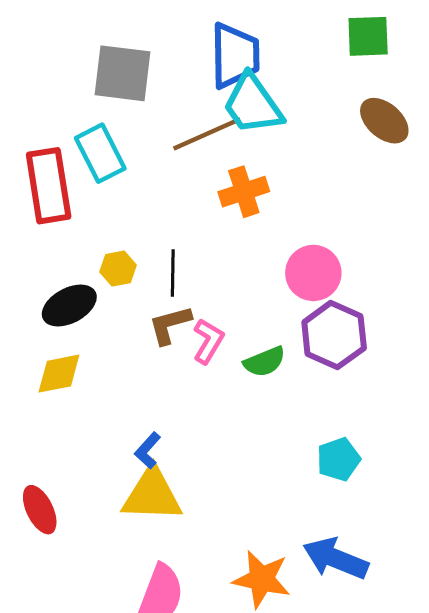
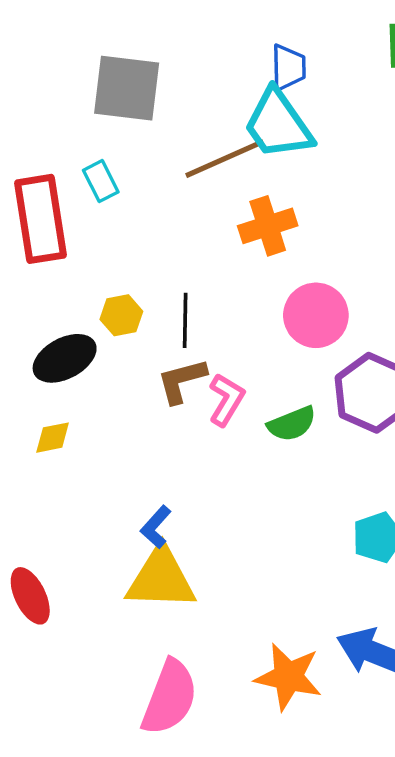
blue trapezoid: (235, 56) -> (288, 67), moved, size x0.6
cyan rectangle: (100, 153) -> (101, 181), size x0.6
pink circle: (313, 273) -> (316, 315), moved
yellow diamond: (59, 374) -> (53, 438), size x0.7

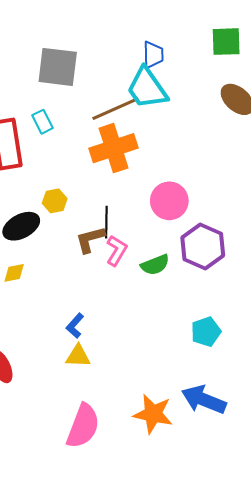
orange cross: (268, 226) -> (114, 148), moved, size x1.4
black line: (185, 320) -> (106, 222), moved
yellow triangle: (161, 579) -> (78, 356), size x0.6

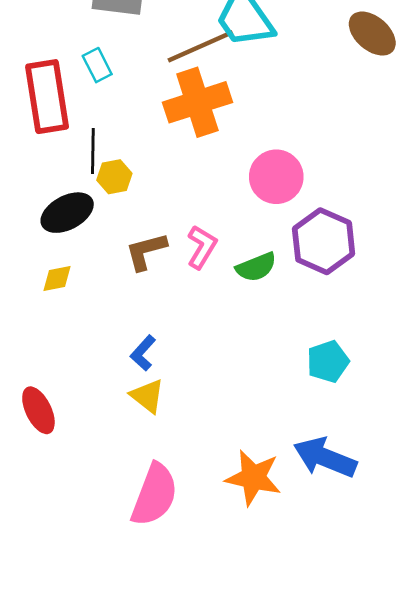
black line: (106, 222) -> (93, 151), moved
brown L-shape: (90, 239) -> (146, 251), moved
yellow triangle: (78, 356) -> (147, 396), turned 36

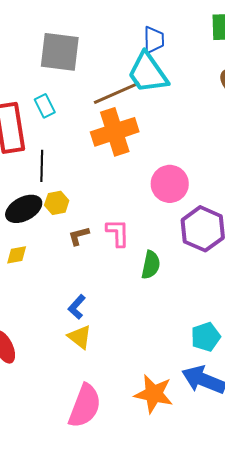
yellow hexagon: (114, 177) -> (57, 203), moved
pink L-shape: (202, 247) -> (118, 233), turned -32
brown L-shape: (146, 251) -> (79, 236), size x0.7
green semicircle: (256, 267) -> (151, 265), moved, turned -56
cyan pentagon: (328, 362) -> (206, 337), moved

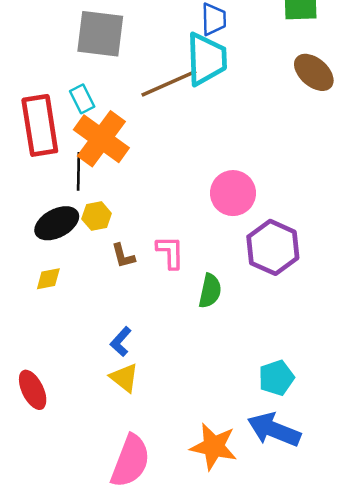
cyan trapezoid: (148, 73) -> (206, 59), turned -147
orange cross: (115, 132) -> (101, 139), moved, turned -36
brown L-shape: (79, 236) -> (123, 256), turned -90

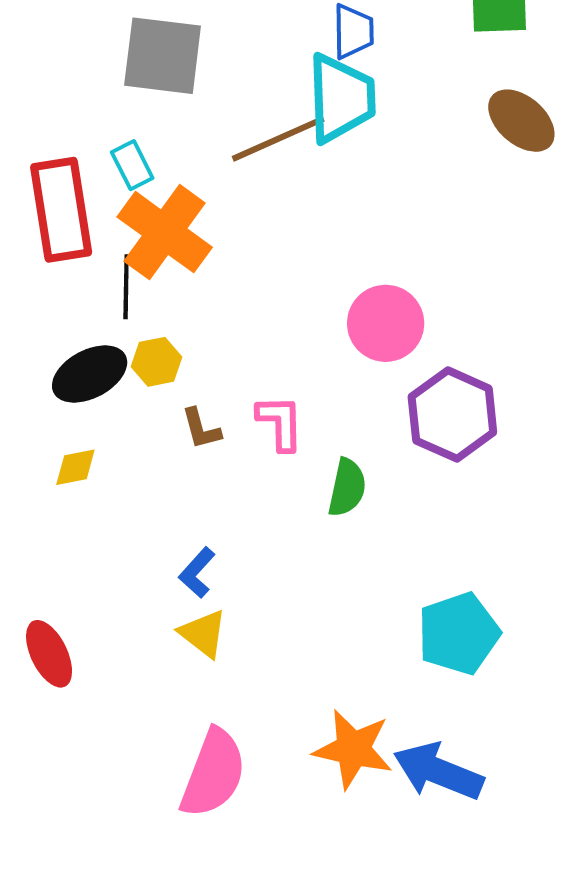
cyan pentagon: (276, 378) -> (459, 634), size x1.4
blue arrow: (274, 430) -> (438, 771), moved

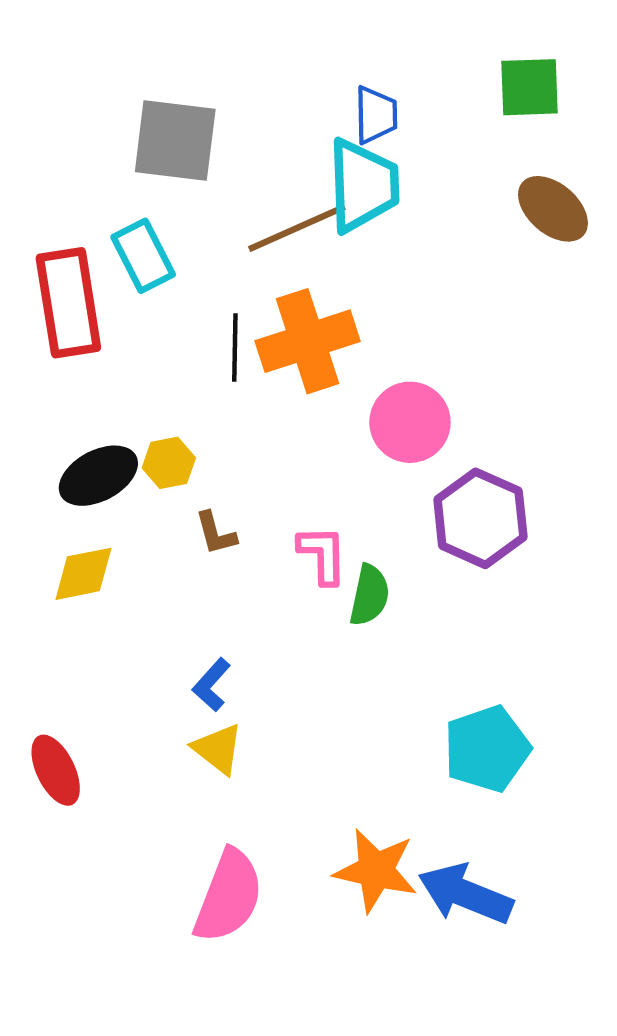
cyan rectangle: (132, 165) -> (143, 256), size x1.4
orange cross: (165, 232) -> (308, 341), moved, turned 36
black line: (126, 287) -> (235, 348), moved
pink L-shape: (280, 423) -> (322, 555), moved
yellow diamond: (75, 467) -> (83, 574), size x1.4

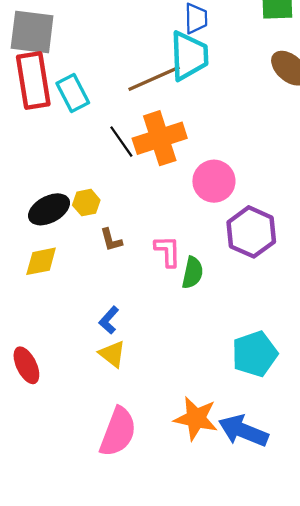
gray square: (175, 141) -> (32, 32), moved
red rectangle: (68, 303) -> (33, 81), moved
black line: (235, 348) -> (121, 142), turned -36

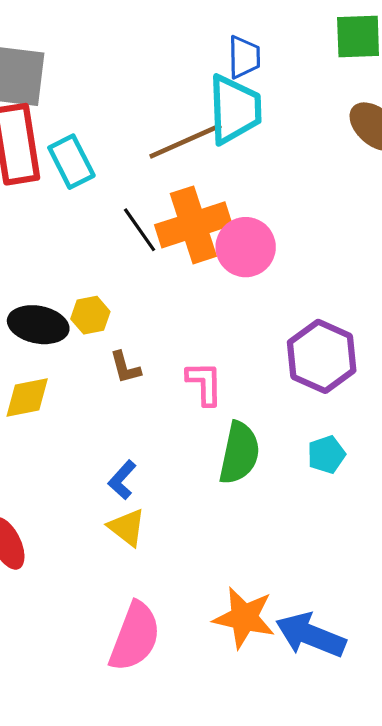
pink circle: (214, 181) -> (246, 247), moved
black ellipse: (49, 209) -> (38, 325), turned 39
green semicircle: (192, 273) -> (239, 453), moved, size x1.4
cyan pentagon: (255, 354) -> (326, 455), moved, size x0.6

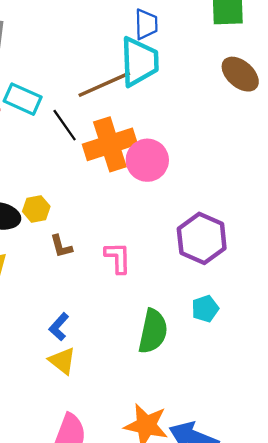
cyan rectangle: (71, 162) -> (23, 99), turned -39
black line: (140, 230) -> (65, 125), moved
green semicircle: (239, 453) -> (153, 331), moved

